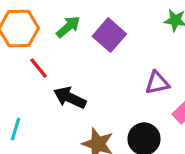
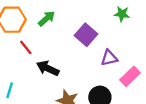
purple square: (109, 35) -> (86, 35), moved

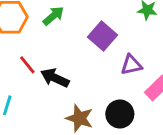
red line: (26, 47) -> (27, 65), moved

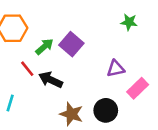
green arrow: (53, 16) -> (44, 47), moved
purple square: (103, 36) -> (71, 44), moved

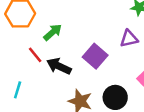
purple square: (71, 44) -> (95, 56), moved
purple triangle: (116, 69) -> (129, 39), moved

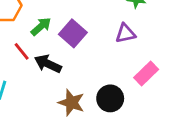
purple square: (95, 56) -> (73, 33), moved

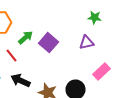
black arrow: (48, 64) -> (20, 81), moved

